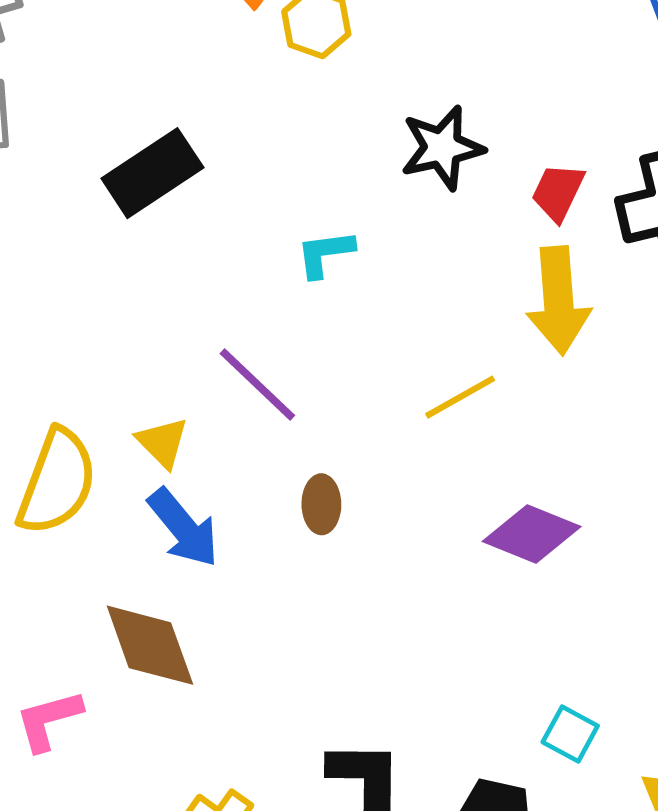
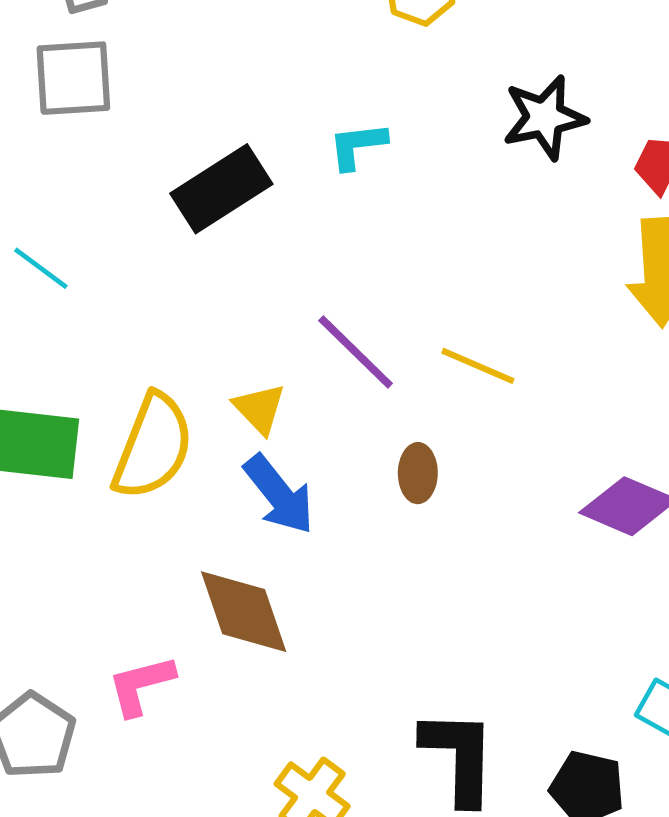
black rectangle: (152, 173) -> (221, 189), moved
cyan L-shape: (325, 254) -> (357, 146), moved
yellow line: (460, 397) -> (478, 366), moved, turned 52

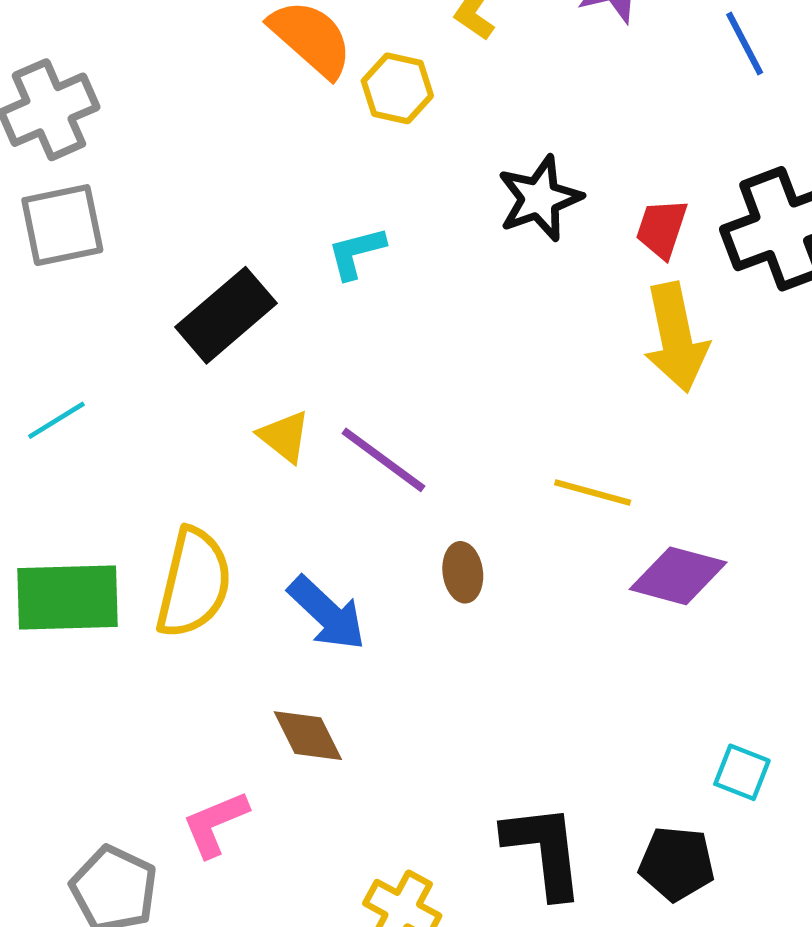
cyan line: (41, 268) -> (56, 420), turned -60
yellow line: (478, 366) -> (593, 492), moved
yellow triangle: (259, 409) -> (284, 436), moved
brown diamond: (244, 612) -> (308, 736), size x0.7

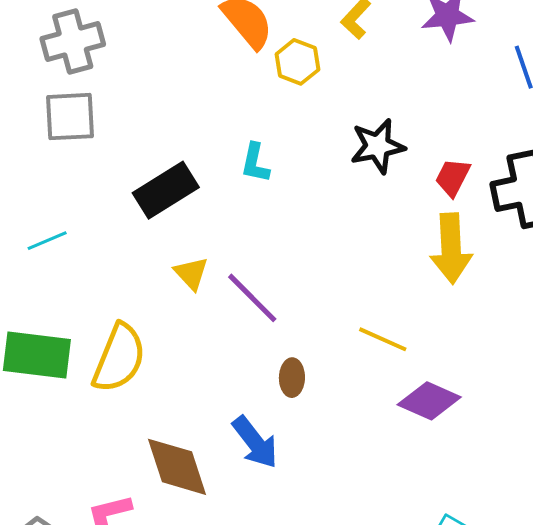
cyan L-shape: (356, 253) -> (255, 163), turned -72
blue arrow: (327, 613) -> (255, 442), moved
brown diamond: (308, 736) -> (177, 467), size x1.5

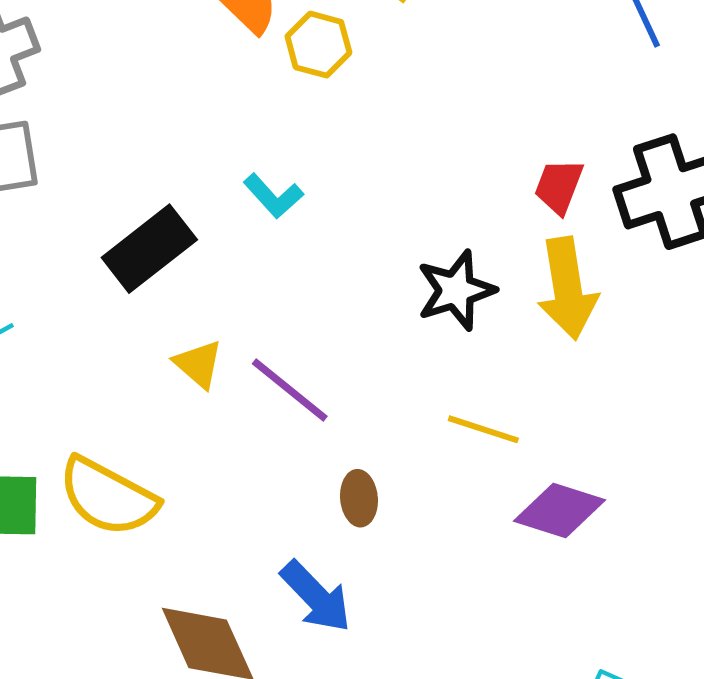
black star: (378, 146) -> (456, 290), moved
cyan L-shape: (255, 163) -> (273, 196), turned -48
yellow semicircle: (119, 358) -> (108, 497), turned 102

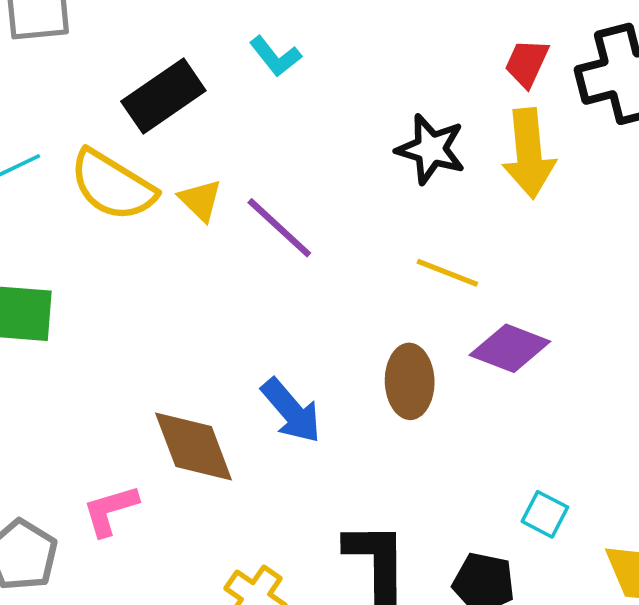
black star: (456, 290) -> (431, 149), turned 30
yellow semicircle: (108, 497) -> (113, 185), moved
brown ellipse: (359, 498) -> (410, 381), moved, size x1.5

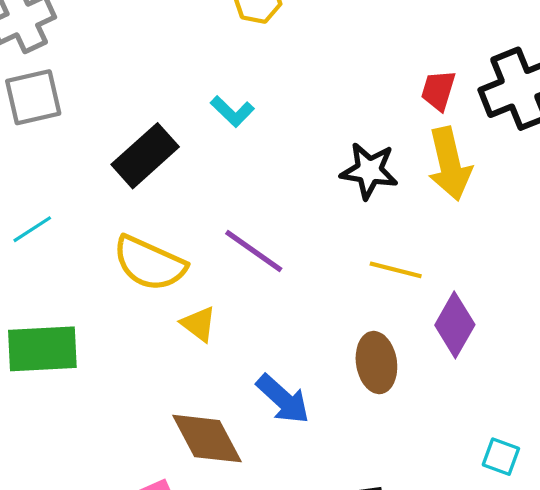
yellow semicircle: (113, 185) -> (149, 263), moved
yellow triangle: (200, 200) -> (199, 324), moved
purple diamond: (510, 348) -> (455, 325), turned -74

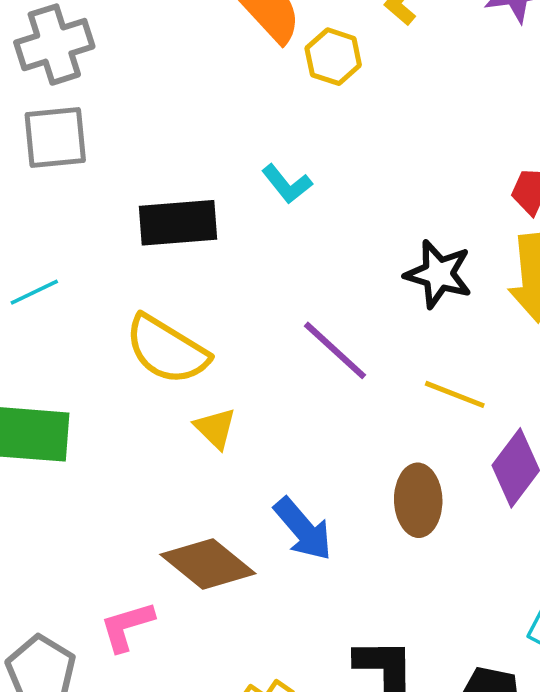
black rectangle: (145, 156) -> (178, 223), turned 30
purple line: (254, 251) -> (335, 350), moved
brown diamond: (207, 439) -> (208, 564), turned -30

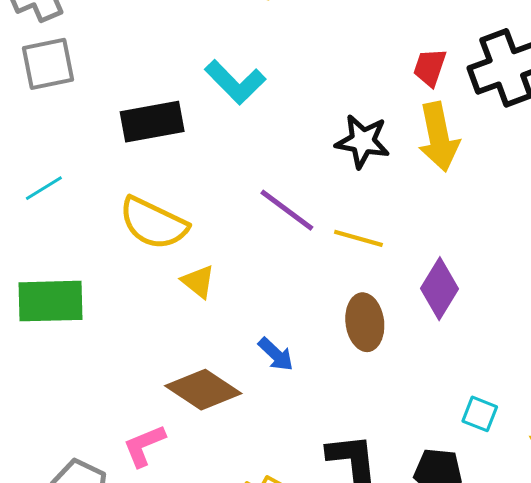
cyan L-shape: (287, 184) -> (235, 82), size x1.5
yellow line: (455, 394) -> (358, 238), moved
blue arrow: (303, 529) -> (276, 354), size x0.7

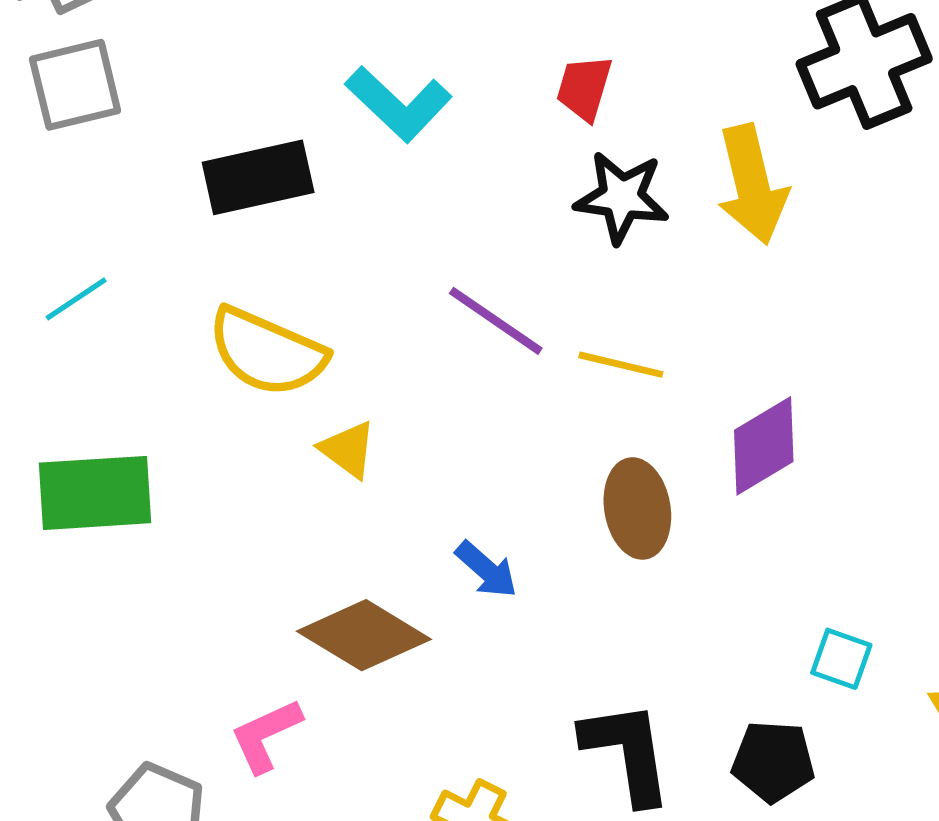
red trapezoid: (430, 67) -> (584, 88), moved
purple diamond: (440, 289) -> (764, 446), turned 30

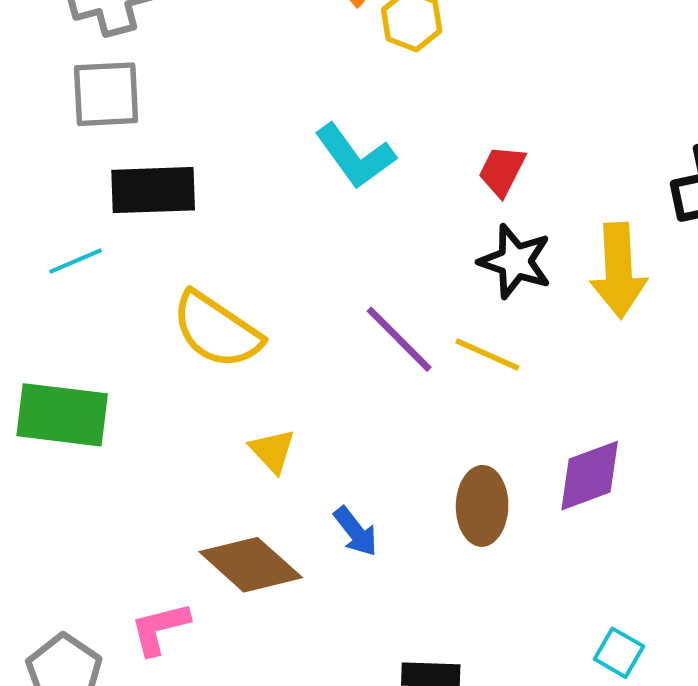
black rectangle: (258, 177) -> (153, 190), moved
yellow line: (621, 365) -> (487, 355), moved
yellow triangle: (348, 449) -> (272, 451), moved

